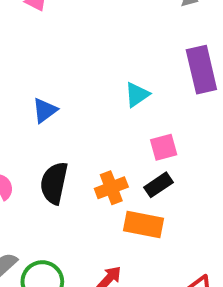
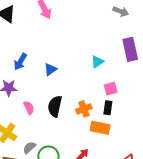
black rectangle: (158, 185) -> (108, 108), turned -48

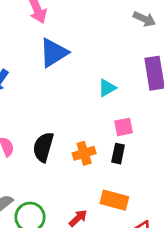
blue triangle: (50, 69) -> (54, 53), moved, size x1.6
orange rectangle: (100, 128) -> (114, 200), moved

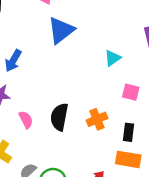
pink square: (124, 127) -> (131, 92), turned 30
black rectangle: (118, 154) -> (128, 132), moved

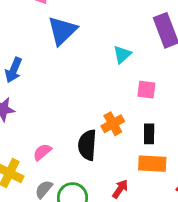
black semicircle: (59, 117) -> (87, 145), moved
pink semicircle: (26, 120) -> (42, 152), moved, turned -96

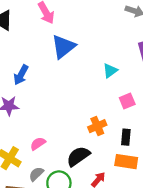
pink square: (146, 90) -> (127, 101), turned -35
black semicircle: (87, 145) -> (78, 156), moved, turned 45

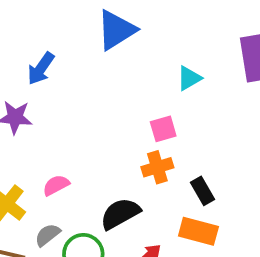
pink square: (127, 101) -> (163, 129), moved
black rectangle: (126, 137) -> (202, 191), turned -42

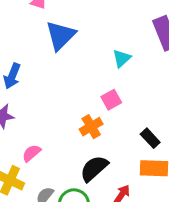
orange cross: (157, 167) -> (91, 127), moved
pink semicircle: (56, 185) -> (31, 153), moved

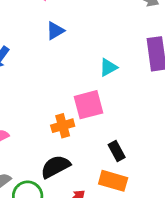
blue triangle: (61, 35) -> (55, 31), size x0.6
pink square: (111, 100) -> (88, 105), size x1.5

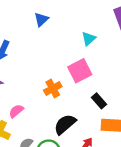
orange cross: (63, 126) -> (53, 88), moved
black rectangle: (117, 151) -> (99, 101), moved

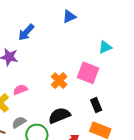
pink square: (80, 71) -> (88, 73), turned 30
orange cross: (53, 88) -> (59, 81), turned -35

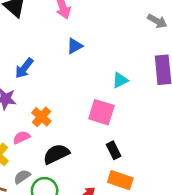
orange cross: (59, 81) -> (41, 117), moved
black semicircle: (59, 116) -> (56, 154), moved

